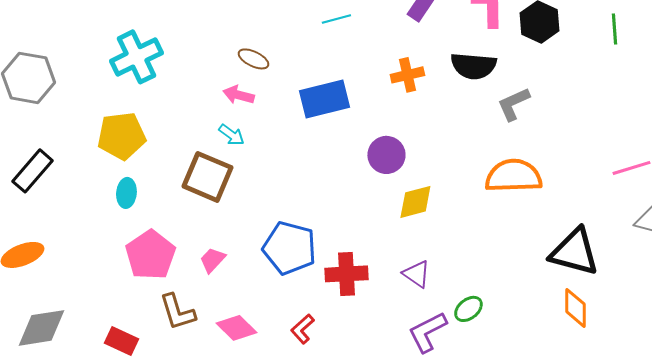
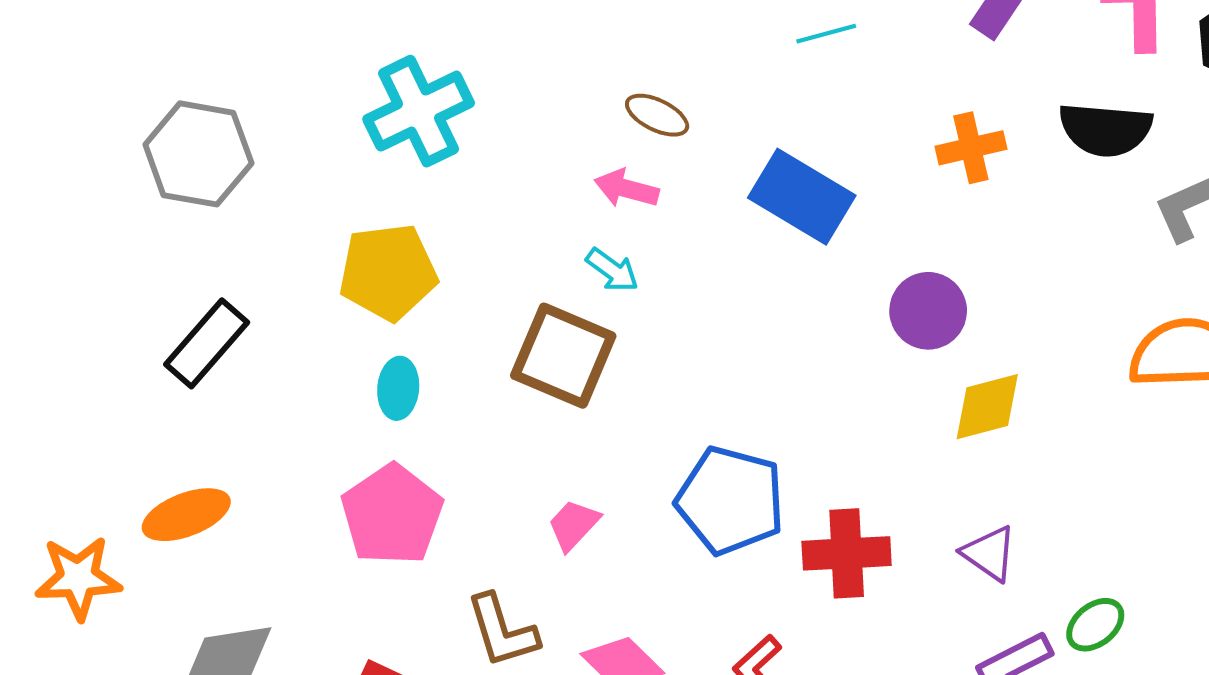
blue rectangle: (324, 99) -> (802, 197), turned 45
pink pentagon: (150, 255) -> (392, 515), moved

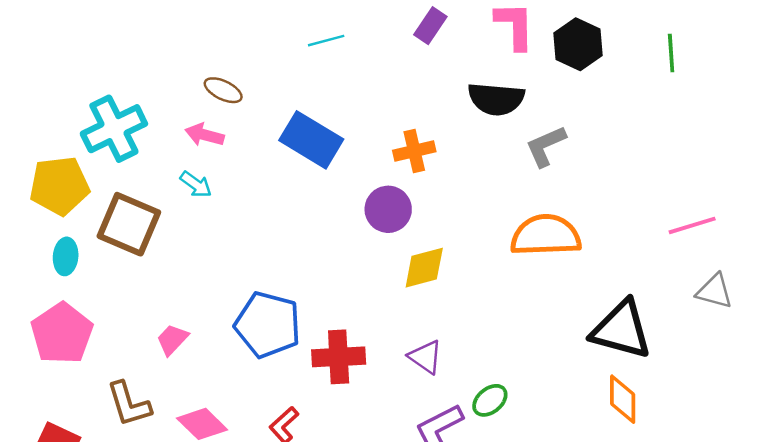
cyan cross: (419, 111) -> (114, 129), moved
orange cross: (971, 148) -> (414, 151), moved
brown square: (563, 356) -> (129, 224), moved

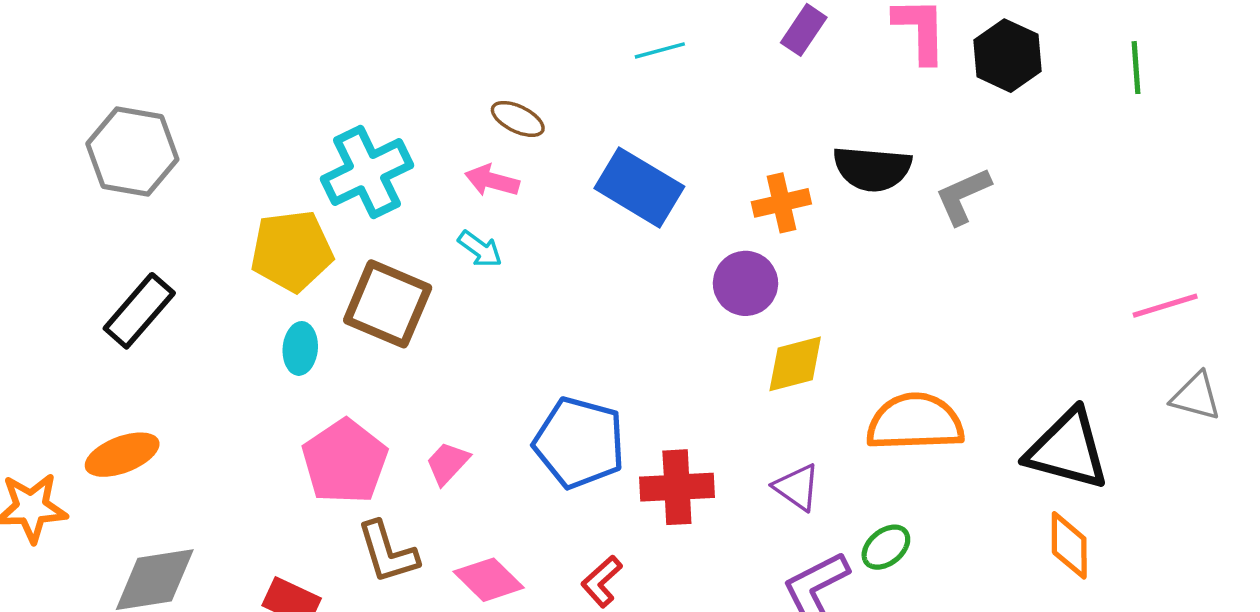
black semicircle: (496, 99) -> (872, 169), moved
orange semicircle: (546, 235) -> (915, 422), moved
pink pentagon: (62, 333) -> (345, 461), moved

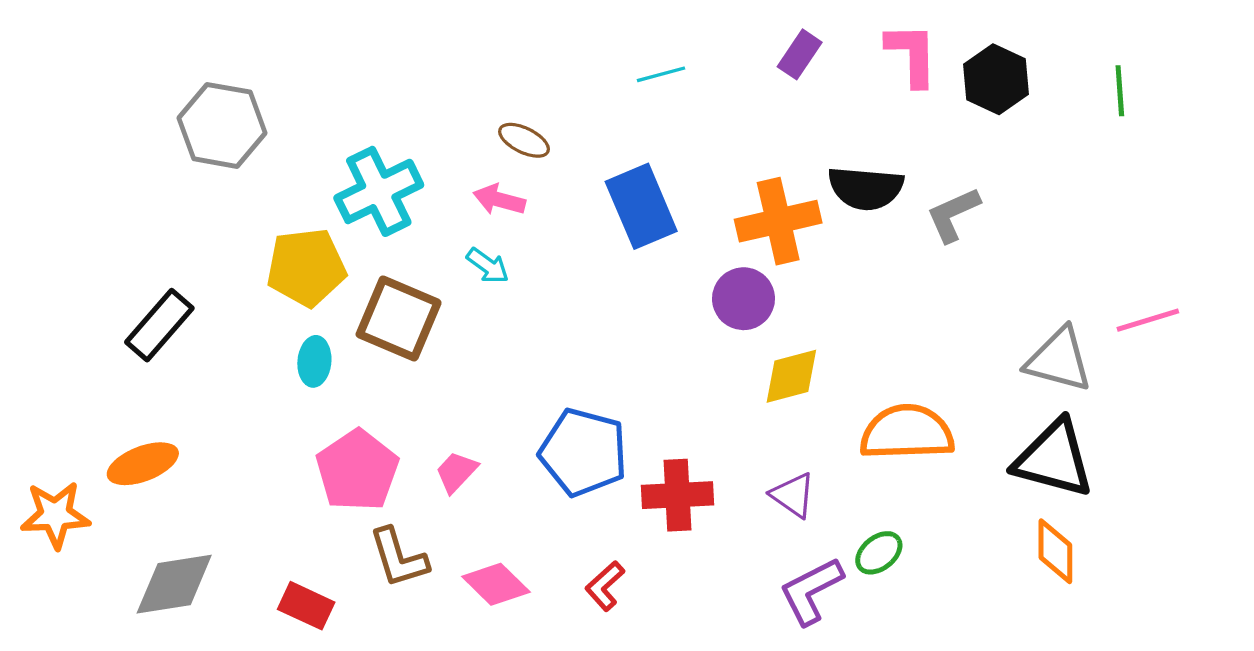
gray hexagon: (132, 152) -> (222, 125), moved
blue rectangle: (639, 187) -> (641, 206), turned 36
orange cross: (781, 203) -> (778, 221), size x1.5
gray triangle: (1196, 396) -> (1059, 360), moved, size x1.4

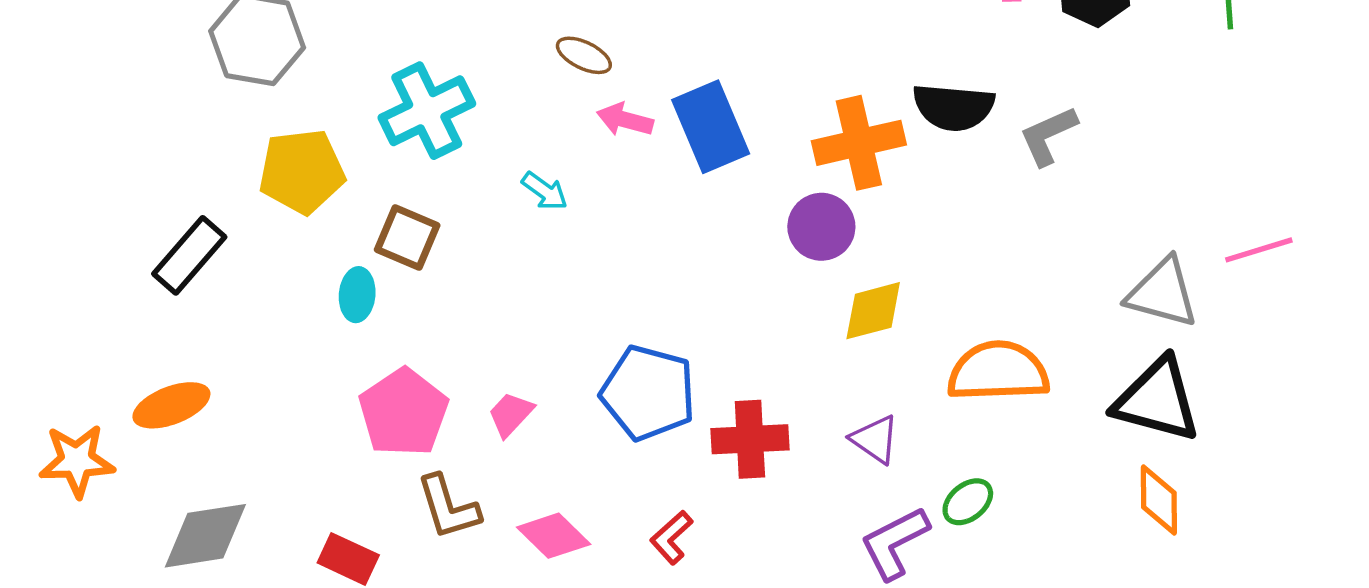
pink arrow: (499, 200) -> (625, 120), moved
yellow pentagon: (306, 267) -> (302, 171), moved
brown square: (399, 319) -> (407, 237), moved, size x0.7

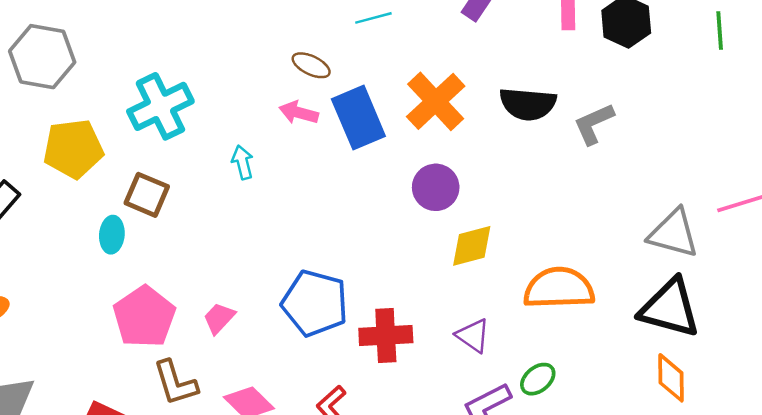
brown ellipse: (584, 55) -> (311, 65), moved
orange cross: (859, 143) -> (436, 101), moved, turned -30
cyan arrow: (545, 191) -> (243, 162), turned -140

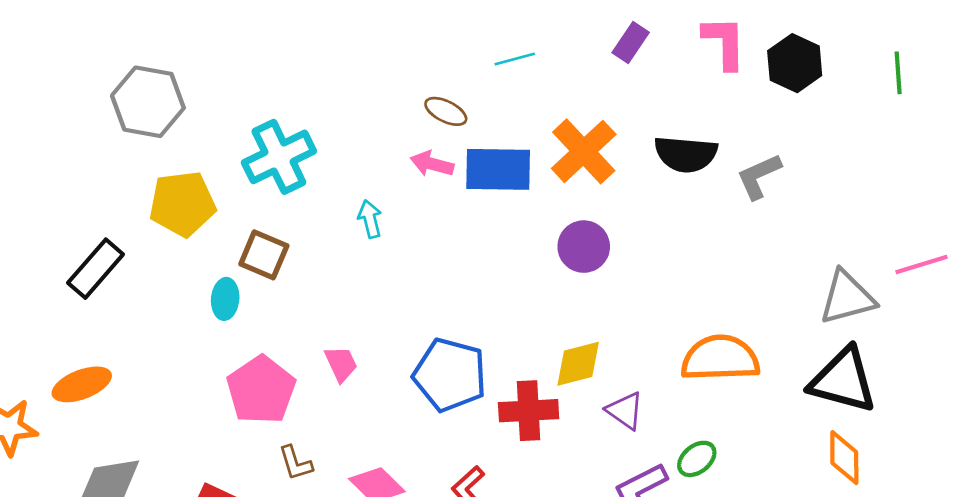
blue rectangle: (358, 118) -> (498, 169), turned -66
gray triangle: (674, 233) -> (847, 298), turned -30
yellow diamond: (472, 246) -> (578, 364), moved
pink trapezoid: (219, 318) -> (341, 364), moved, turned 112
brown L-shape: (175, 383) -> (295, 463), size x0.7

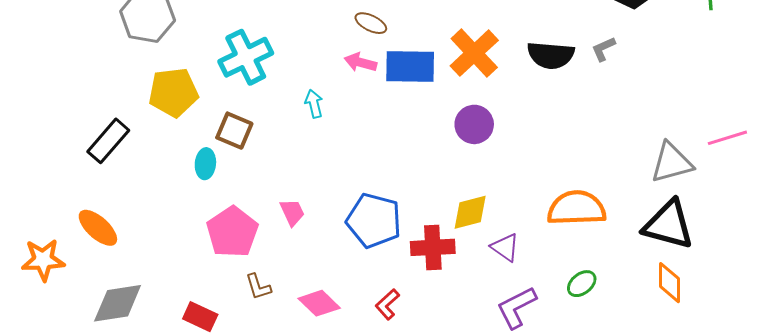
gray L-shape: (759, 176) -> (603, 49), moved, size x0.7
orange ellipse: (82, 384) -> (98, 228), turned 63
green ellipse: (697, 459) -> (582, 284), moved

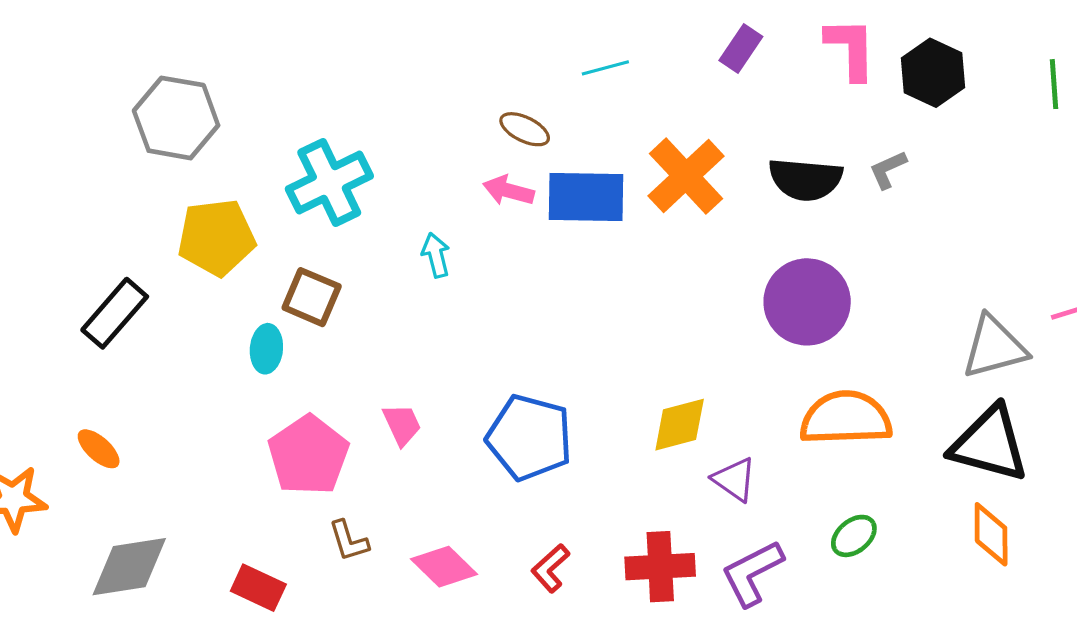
purple circle: (474, 124) -> (807, 302), moved, size x1.4
orange ellipse: (98, 228) -> (99, 449), size x0.7
red cross: (433, 247) -> (660, 567), moved

